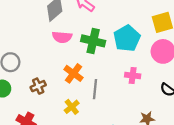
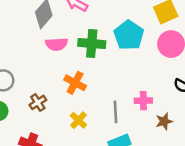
pink cross: (133, 76) -> (143, 101), moved
gray line: (95, 89) -> (115, 112), moved

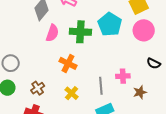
pink semicircle: (57, 44) -> (52, 33), turned -66
brown cross: (38, 102) -> (38, 88), moved

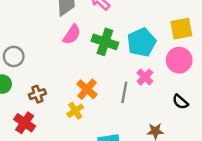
orange cross: (68, 63) -> (87, 89), moved
pink cross: (123, 76) -> (145, 77), moved, turned 32
gray line: (101, 86) -> (124, 92), moved

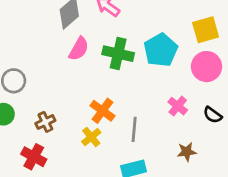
pink cross: (145, 77) -> (178, 106), moved
gray line: (124, 92) -> (134, 129), moved

